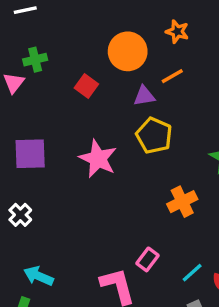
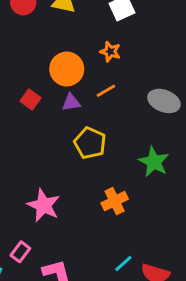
purple triangle: (144, 96) -> (71, 102), moved
pink star: (98, 159) -> (44, 205), moved
pink rectangle: (147, 259) -> (20, 252), moved

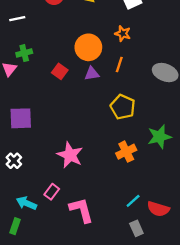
orange line: (106, 91) -> (119, 64), turned -42
yellow pentagon: (90, 143) -> (123, 107), moved
green star: (154, 162) -> (159, 137), moved, turned 30

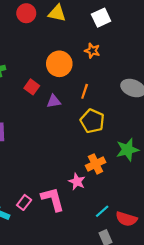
orange line: (119, 64) -> (85, 91), moved
purple triangle: (92, 74) -> (54, 101), moved
pink star: (70, 155) -> (77, 182), moved, size x0.7
pink L-shape: (81, 210) -> (53, 199), moved

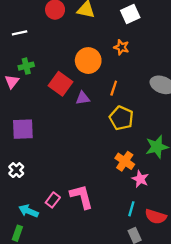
red square: (32, 87) -> (61, 84), size x1.5
orange cross: (96, 164) -> (125, 161), turned -30
pink star: (77, 182) -> (140, 179), moved
cyan line: (102, 211) -> (131, 209), turned -32

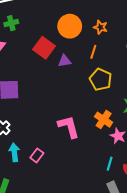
orange star: (121, 47) -> (100, 27), moved
green cross: (26, 66) -> (11, 23), moved
pink L-shape: (82, 197) -> (69, 127), moved
cyan arrow: (28, 211) -> (14, 152), moved, turned 60

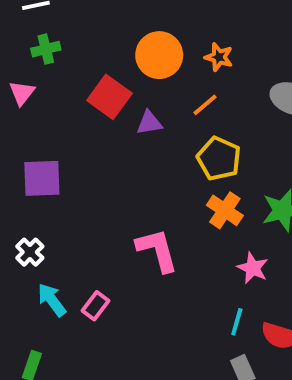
orange line: (93, 52) -> (205, 105), turned 32
orange cross: (104, 120) -> (225, 210), moved
cyan arrow: (14, 152) -> (52, 300), turned -30

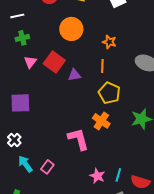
orange circle: (159, 55) -> (71, 29), moved
pink triangle: (22, 93) -> (30, 62), moved
orange line: (205, 105) -> (102, 66), turned -48
orange cross: (225, 210) -> (101, 121), moved
pink star: (253, 268) -> (97, 176), moved

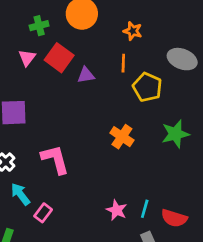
green cross: (22, 38) -> (39, 26), moved
yellow pentagon: (109, 93) -> (147, 87), moved
pink L-shape: (78, 139) -> (55, 159), moved
pink rectangle: (47, 167) -> (43, 213), moved

